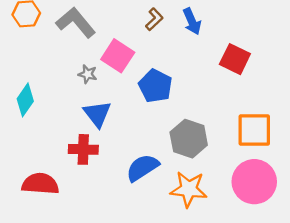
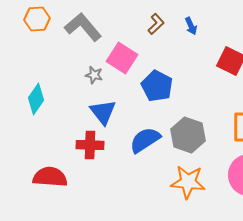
blue arrow: (192, 21) -> (191, 26), size x0.7
blue semicircle: (142, 168) -> (145, 140), moved

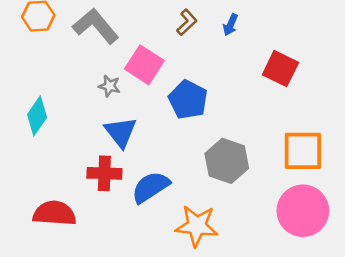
blue arrow: (191, 26) -> (230, 25), turned 48
blue semicircle: (145, 140) -> (151, 187), moved
orange star: (188, 182) -> (197, 226), moved

